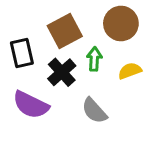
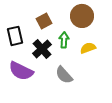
brown square: (65, 31) -> (44, 21), size x0.7

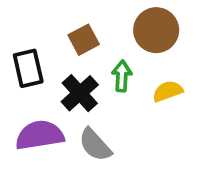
purple semicircle: (21, 71) -> (40, 135), turned 145
gray semicircle: (64, 75) -> (95, 145), moved

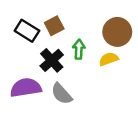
brown circle: (156, 30) -> (117, 32), moved
black rectangle: (28, 68) -> (27, 31), moved, turned -45

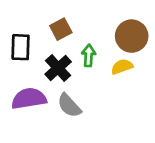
black rectangle: (27, 31) -> (21, 47), moved, turned 60

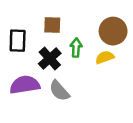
brown square: (61, 29) -> (52, 25), turned 30

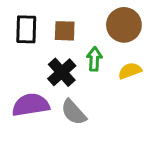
brown circle: (113, 31) -> (124, 25), moved
black rectangle: (18, 41) -> (26, 29), moved

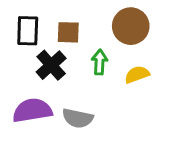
black cross: (62, 72) -> (51, 65), moved
gray semicircle: (74, 112) -> (78, 118), turned -36

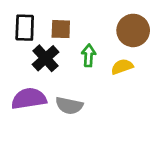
brown circle: (131, 26) -> (133, 30), moved

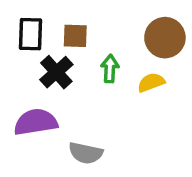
gray semicircle: (69, 106) -> (86, 153), moved

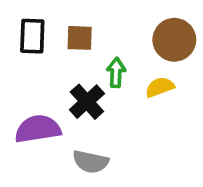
black cross: (56, 72) -> (87, 102), moved

